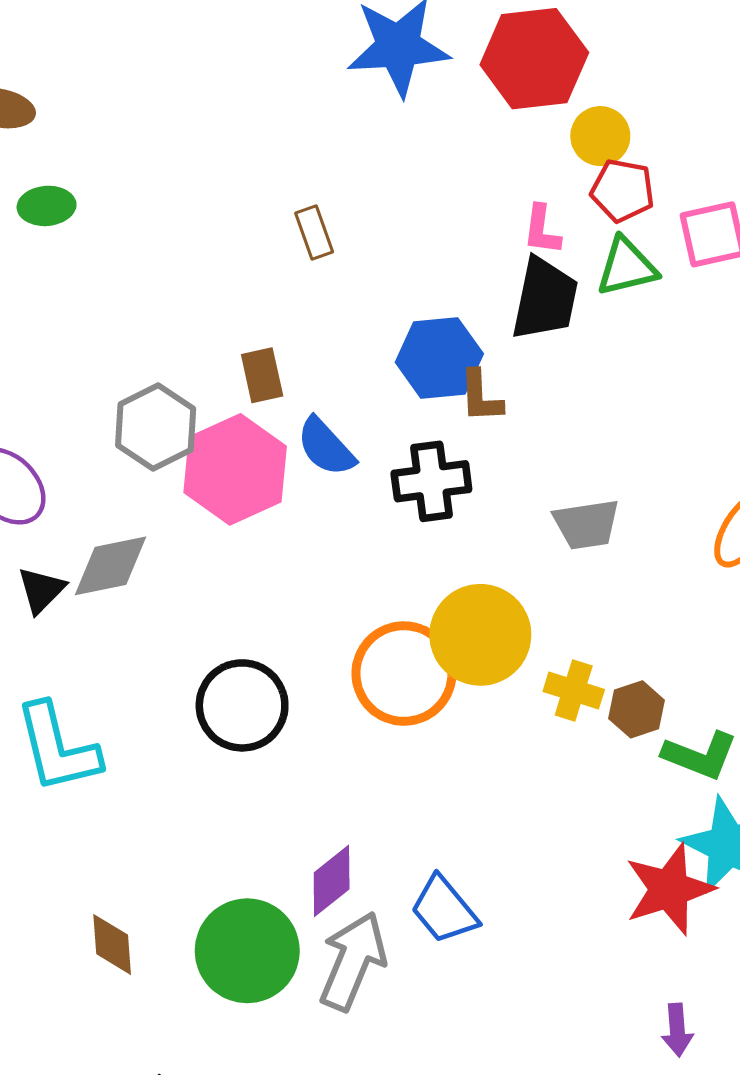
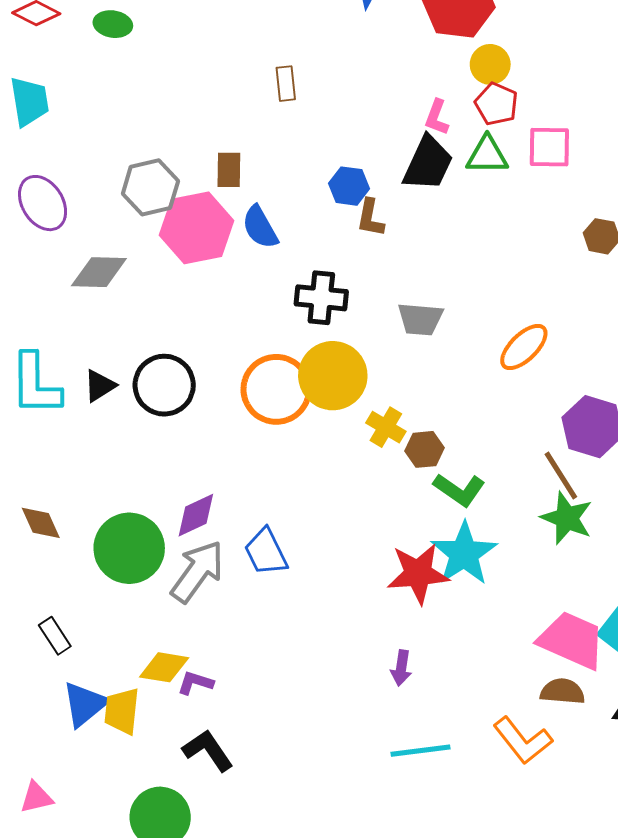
blue hexagon: (439, 358) -> (349, 186), size x0.7
black cross: (431, 481) -> (321, 298), moved
black triangle: (41, 590) -> (100, 386), moved
brown diamond: (112, 944) -> (41, 523), turned -33

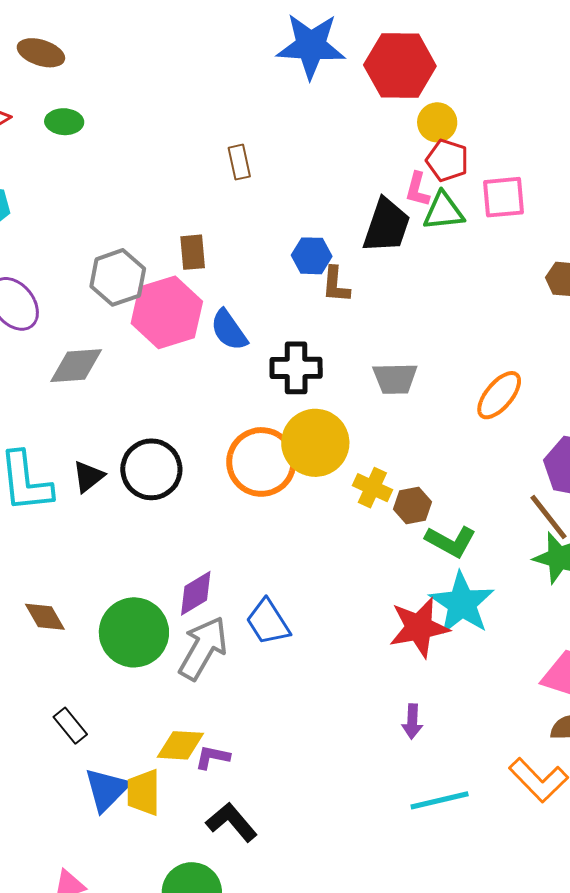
pink L-shape: (437, 117) -> (417, 189), moved
blue semicircle: (260, 227) -> (229, 330), moved

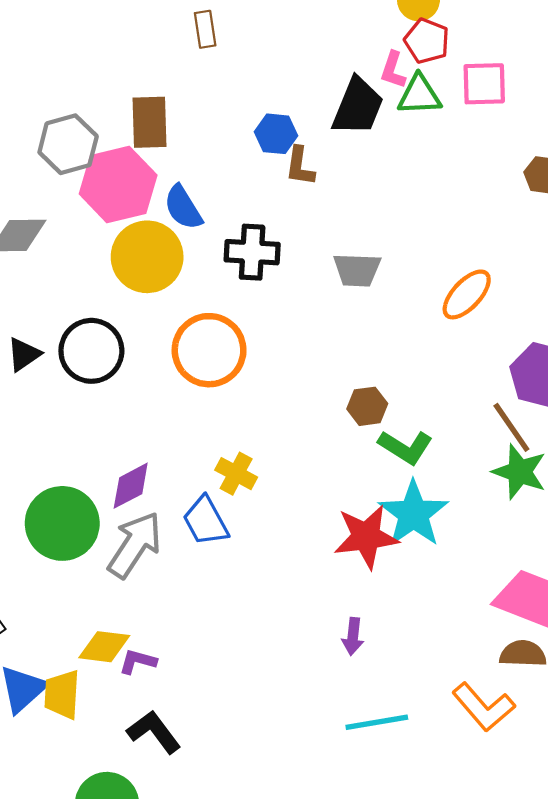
brown rectangle: (193, 252) -> (149, 122), size x1.4
yellow circle: (315, 443) -> (147, 257), moved
yellow cross: (372, 488) -> (236, 474), moved

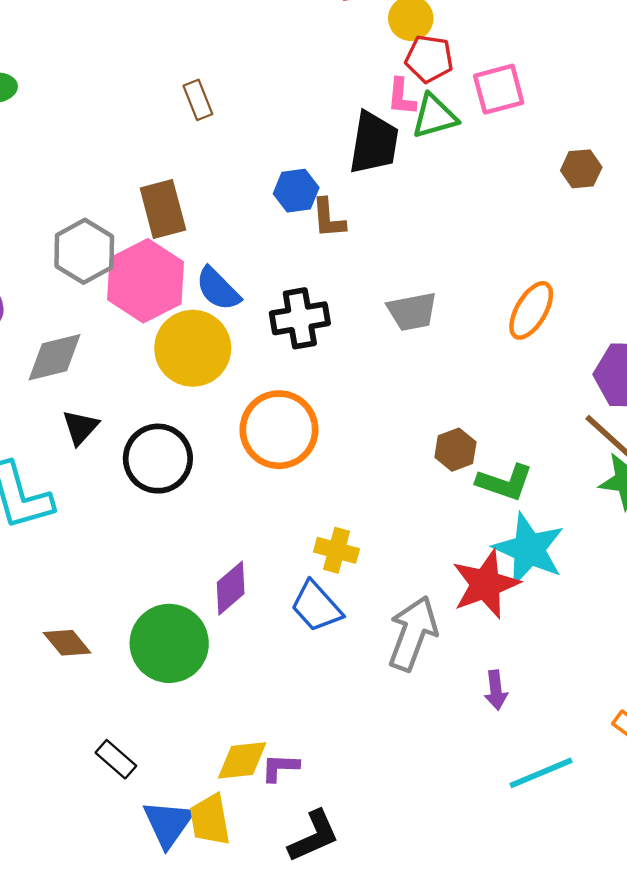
black triangle: (24, 354) -> (80, 427), moved
gray arrow: (135, 545) -> (413, 633), moved
black L-shape: (154, 732) -> (314, 836), turned 116

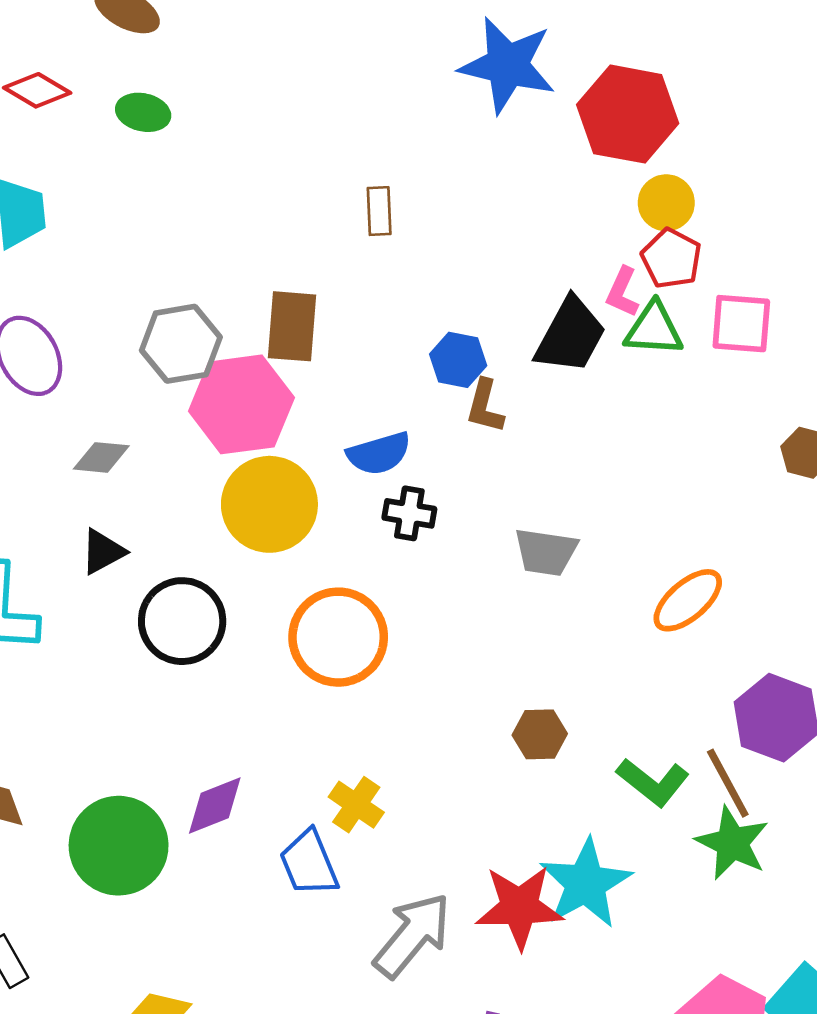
blue semicircle: (218, 289) -> (379, 453), moved, turned -81
black cross: (300, 318) -> (409, 513), size x0.7
gray diamond: (54, 357) -> (101, 457), size x0.7
green L-shape: (505, 482) -> (653, 782), moved

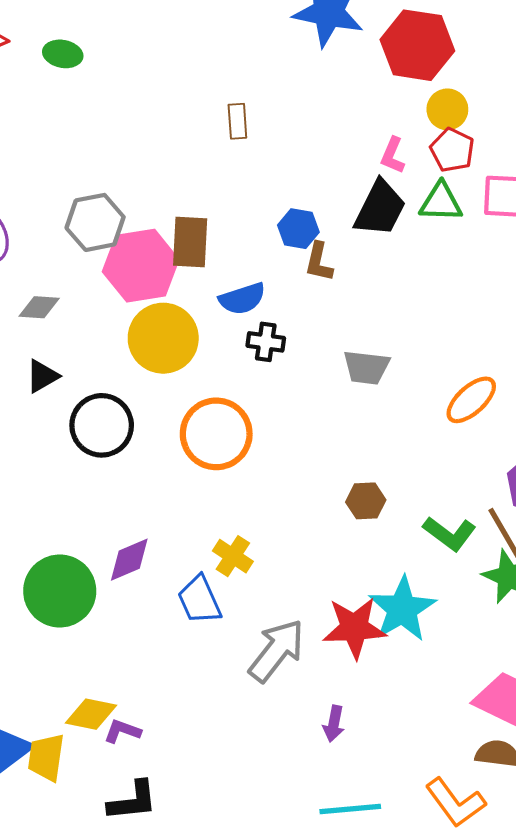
pink L-shape: (622, 292) -> (393, 155), moved
brown rectangle: (292, 326) -> (190, 242), moved

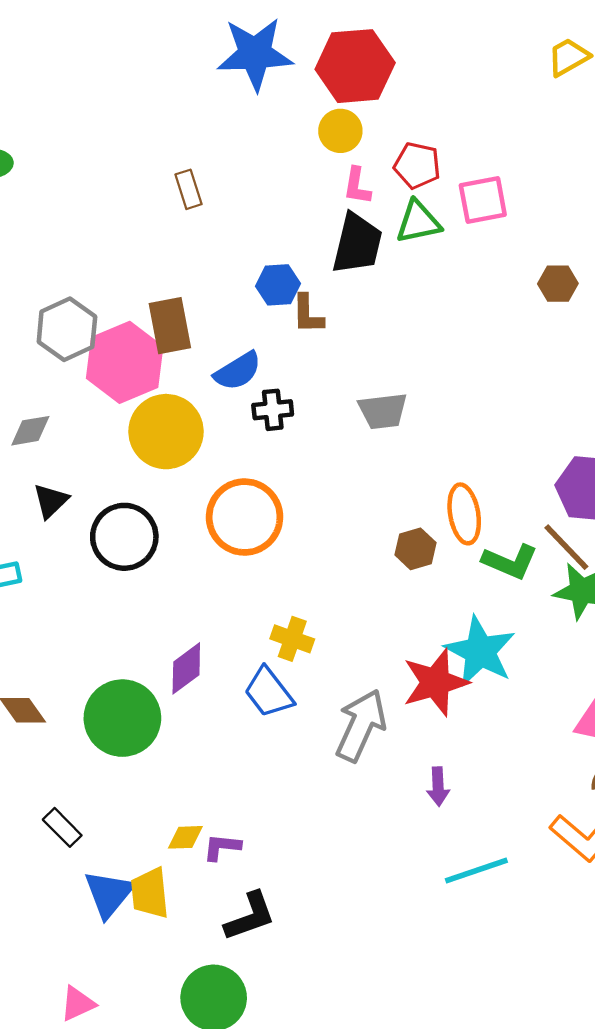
yellow circle: (447, 109) -> (340, 131), moved
orange ellipse: (471, 400) -> (464, 514), moved, turned -44
yellow diamond: (91, 714) -> (185, 837), size x0.7

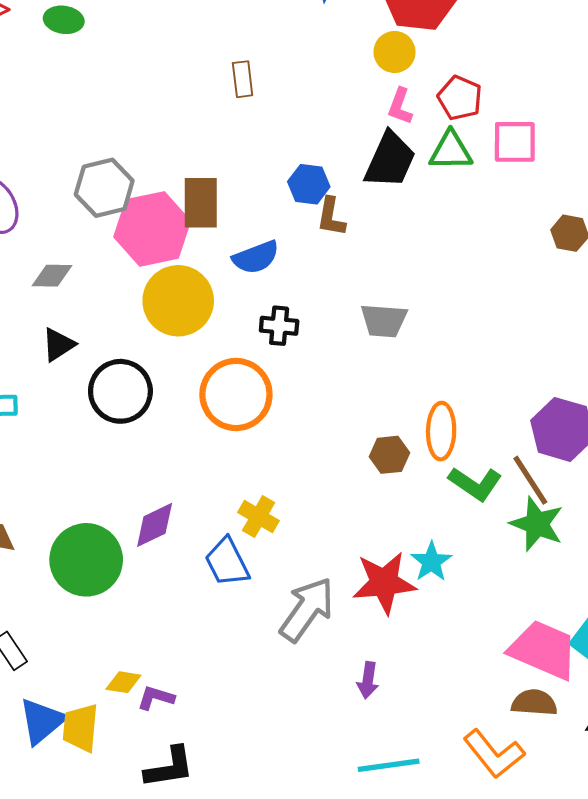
black cross: (273, 410) -> (279, 326), moved
cyan star: (480, 651) -> (431, 562), size x0.6

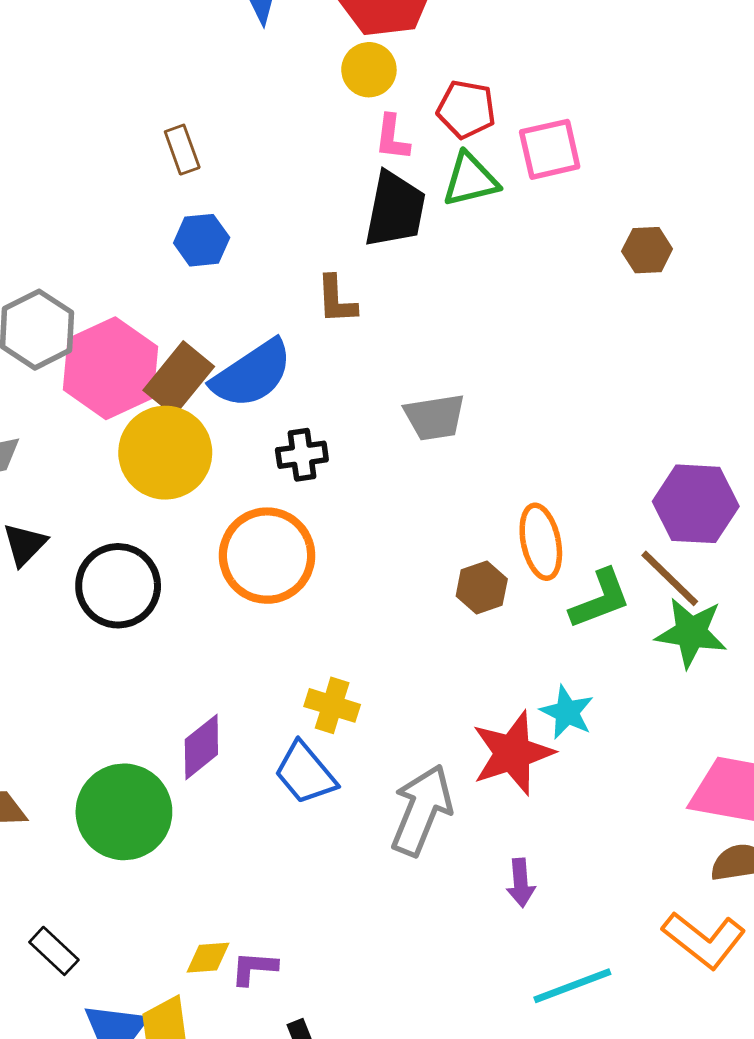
blue hexagon: (309, 184) -> (202, 240), moved
brown rectangle: (201, 203) -> (179, 378), moved, turned 52
blue semicircle: (256, 257) -> (252, 374), size x1.4
green L-shape: (475, 484) -> (600, 599), turned -42

